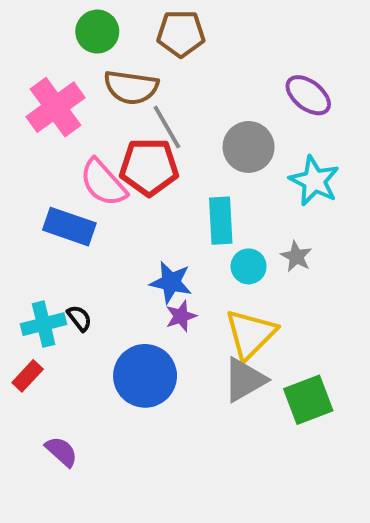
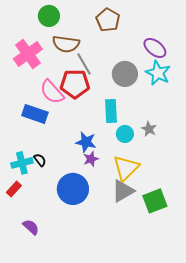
brown pentagon: (181, 34) -> (108, 20), moved, turned 30
cyan star: (314, 181) -> (158, 73), moved

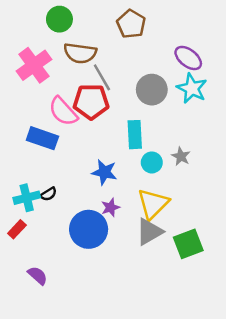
purple star: (91, 159) -> (110, 207), moved
black semicircle: (40, 160) -> (49, 194), turned 96

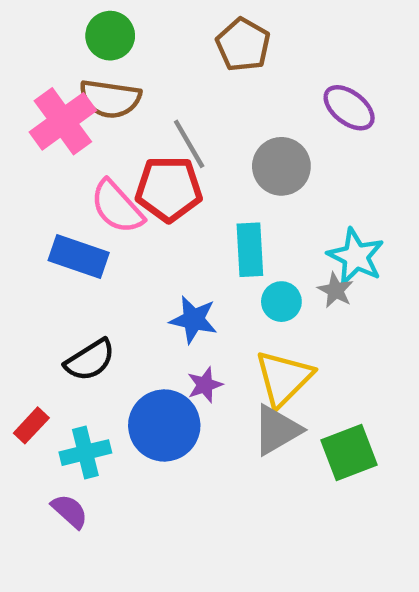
brown semicircle: (80, 53) -> (110, 99), moved
cyan star: (192, 88) -> (356, 256), moved
black semicircle: (49, 194) -> (90, 360), size x1.6
cyan cross: (27, 198) -> (85, 453), moved

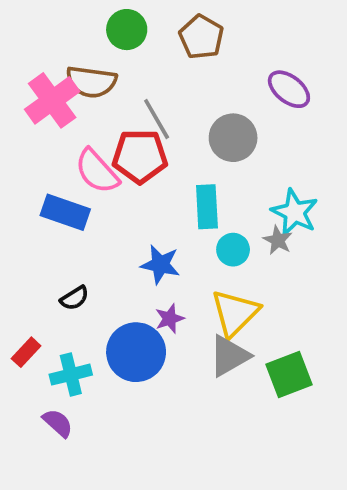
green circle: (110, 36) -> (127, 30), moved
black semicircle: (90, 360) -> (75, 298), size x0.7

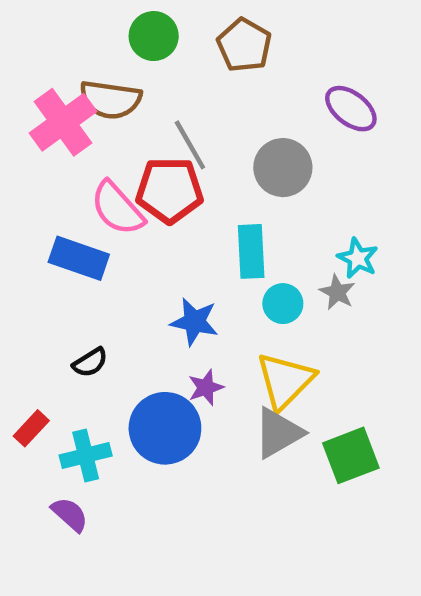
cyan star: (295, 212) -> (358, 258), size x0.7

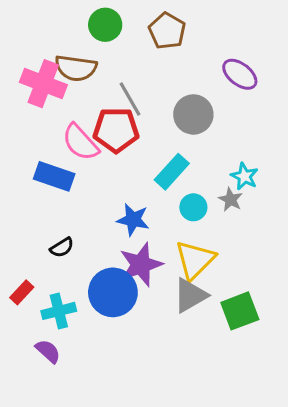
pink cross: (63, 122) -> (43, 84), turned -33
cyan rectangle: (251, 251) -> (172, 172), turned 45
purple star: (206, 387) -> (141, 265), size x1.8

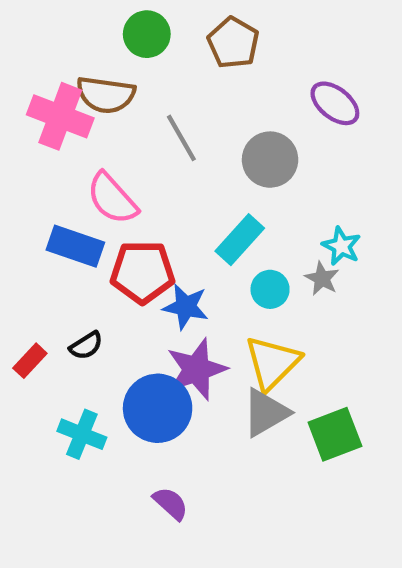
red pentagon: (116, 130) -> (142, 272), moved
red rectangle: (22, 292) -> (30, 361), moved
cyan cross: (59, 311) -> (82, 434), turned 36
purple semicircle: (48, 351) -> (171, 503), moved

